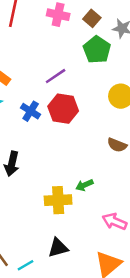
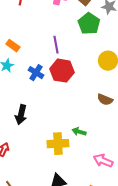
purple line: (56, 76) -> (56, 45), turned -66
green arrow: (84, 185) -> (79, 132), turned 40

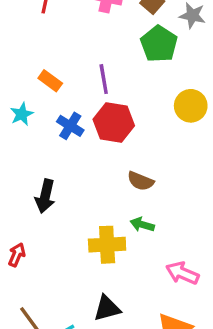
orange rectangle: (13, 46) -> (50, 81), moved
brown semicircle: (105, 100) -> (141, 181), moved

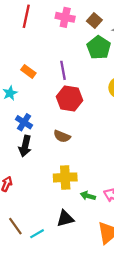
blue cross: (70, 126) -> (24, 122), moved
brown semicircle: (141, 181) -> (62, 136), moved
green arrow: (142, 225) -> (88, 196), moved

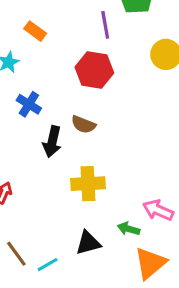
purple line: (63, 70) -> (105, 25), moved
black arrow: (25, 146) -> (52, 142), moved
green arrow: (88, 196) -> (129, 229), moved

